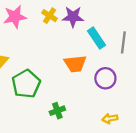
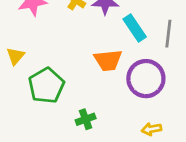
purple circle: (105, 78) -> (146, 79), size x1.4

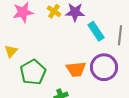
orange trapezoid: (108, 60) -> (76, 69), moved

